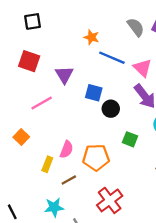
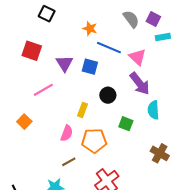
black square: (33, 21) -> (47, 14), moved, turned 35
blue square: (94, 93) -> (90, 67), moved
yellow rectangle: (47, 164) -> (82, 110), moved

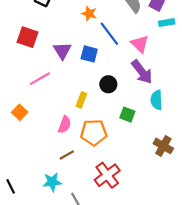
blue line: (109, 48) -> (109, 34), turned 30

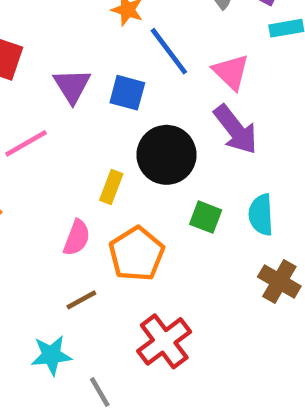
black circle: (108, 84) -> (167, 155), size x1.6
cyan semicircle: (157, 100) -> (261, 215), moved
orange pentagon: (94, 133) -> (137, 254), turned -30

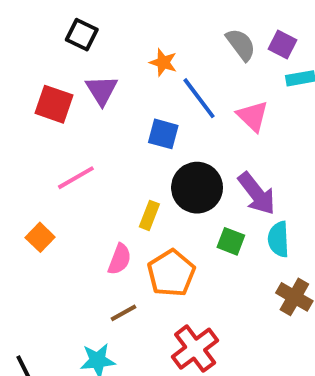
purple triangle: (72, 86) -> (102, 90), moved
purple arrow: (236, 129) -> (257, 194), moved

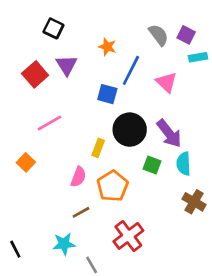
blue line: (199, 98) -> (131, 70), turned 64
red square: (54, 104) -> (35, 74), turned 30

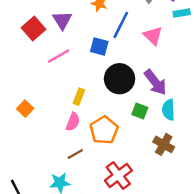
pink line: (49, 123) -> (59, 56), moved
yellow rectangle: (98, 148) -> (79, 97), moved
brown cross: (194, 202) -> (164, 144), moved

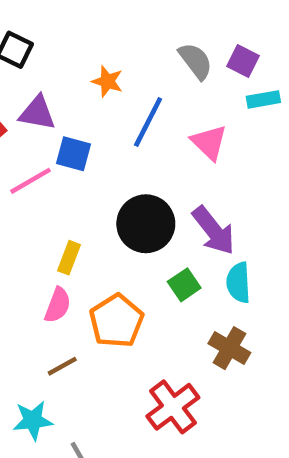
purple triangle: (62, 20) -> (37, 113), turned -48
blue square: (99, 46) -> (73, 154), moved
green square: (140, 111) -> (184, 285), turned 35
red cross: (118, 175) -> (173, 407), moved

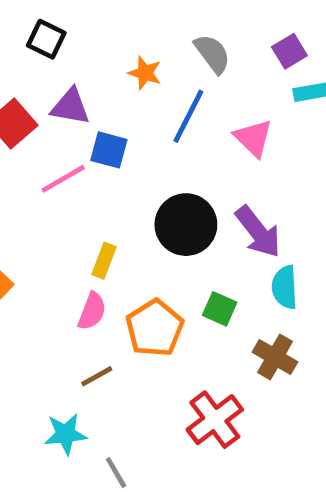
gray semicircle: (196, 61) -> (212, 54), moved
purple square: (243, 61) -> (289, 51), turned 32
green square: (184, 285) -> (220, 309), moved, turned -32

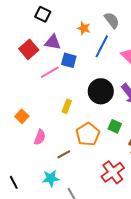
pink semicircle: (92, 311) -> (40, 137), moved

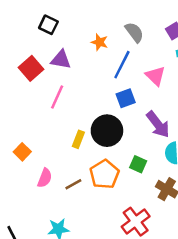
blue square: (69, 60) -> (126, 98), moved, turned -35
pink line: (50, 72) -> (57, 97), turned -36
black circle: (101, 91) -> (107, 131), moved
brown line: (64, 154) -> (73, 184), moved

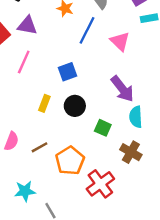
blue square: (126, 98) -> (68, 72), moved
black circle: (107, 131) -> (75, 106), moved, size x0.7
orange pentagon: (104, 174) -> (70, 161), moved

